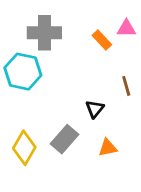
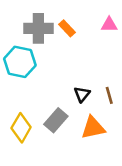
orange rectangle: (102, 40) -> (67, 28), moved
brown line: (126, 86) -> (109, 95), moved
orange triangle: (108, 148) -> (93, 128), size x1.5

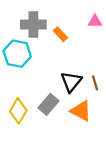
orange rectangle: (67, 28) -> (60, 34), moved
black triangle: (82, 94) -> (71, 82), size x1.5
orange triangle: (93, 128) -> (81, 111), turned 40

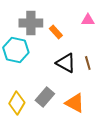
black triangle: (71, 82) -> (66, 63), moved, turned -40
brown line: (95, 83) -> (88, 63), moved

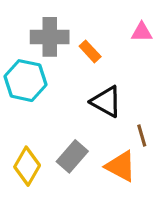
brown line: (88, 63) -> (142, 135), moved

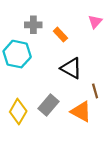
pink triangle: (142, 32) -> (95, 22), turned -48
gray cross: (50, 37) -> (33, 25), size x0.7

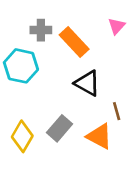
orange rectangle: (60, 35) -> (74, 42), size x1.6

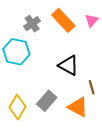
gray cross: (41, 30) -> (32, 24), turned -35
orange rectangle: (74, 42) -> (63, 20), moved

